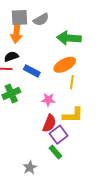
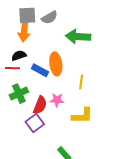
orange ellipse: (65, 65) -> (56, 64), moved, turned -70
red semicircle: (49, 123) -> (40, 105), moved
purple square: (59, 135) -> (35, 123), moved

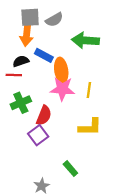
blue rectangle: (40, 70) -> (44, 55), moved
pink star: (57, 100) -> (62, 89), moved, size x1.5

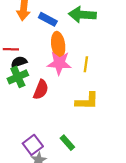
blue rectangle: (44, 55) -> (48, 19), moved
black semicircle: (21, 61) -> (19, 62), moved
purple square: (38, 135) -> (33, 145), moved

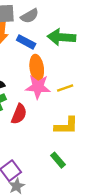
yellow line: (86, 64) -> (65, 88), turned 63
green rectangle: (67, 143) -> (58, 160), moved

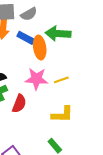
orange ellipse: (37, 68) -> (40, 48), moved

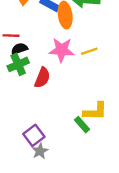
yellow L-shape: (62, 114) -> (95, 111), moved

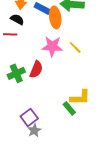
black semicircle: (19, 49) -> (17, 19), moved, turned 48
yellow line: (89, 51) -> (75, 47), turned 64
green cross: (18, 64) -> (16, 73), moved

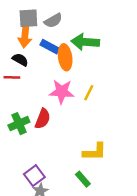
yellow line: (75, 47) -> (89, 93), turned 72
green rectangle: (69, 108) -> (83, 179), moved

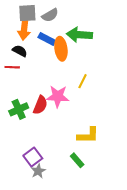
pink star: (62, 92) -> (58, 96), moved

